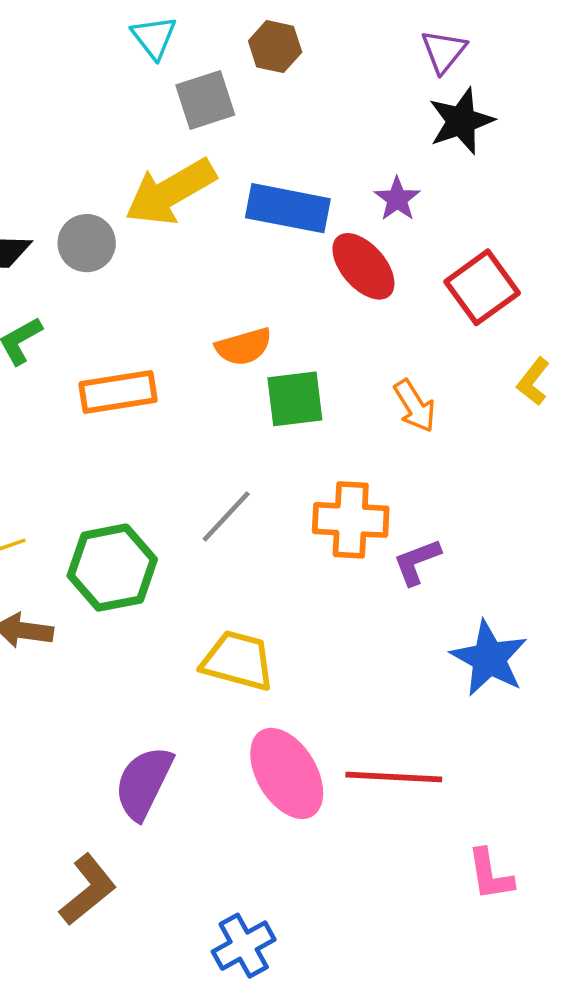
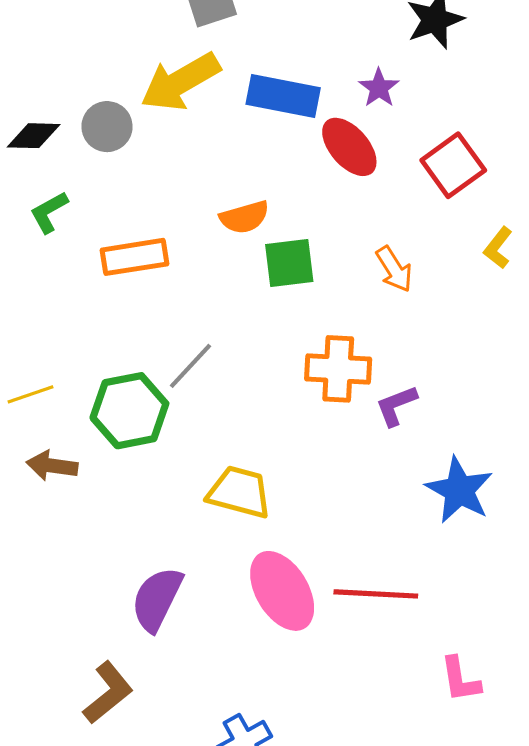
gray line: (226, 516) -> (190, 366), moved

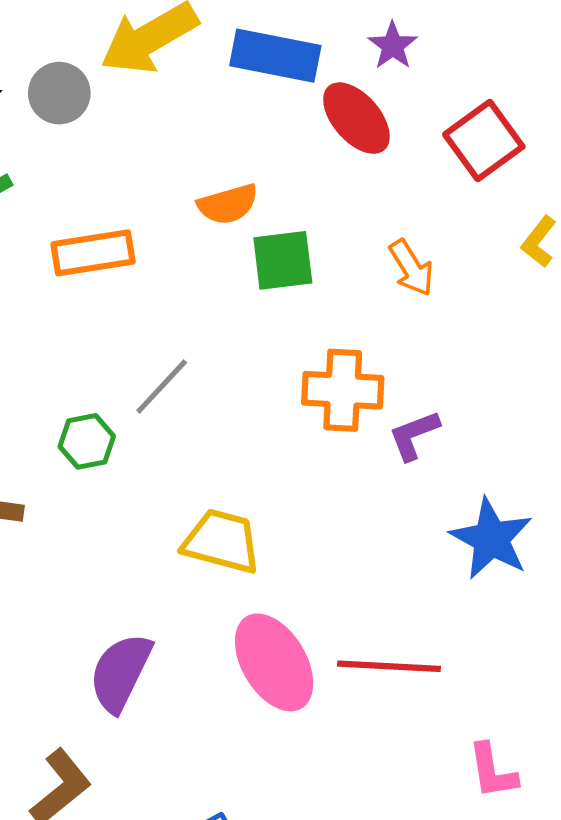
green hexagon: (129, 411) -> (87, 441), size x0.6

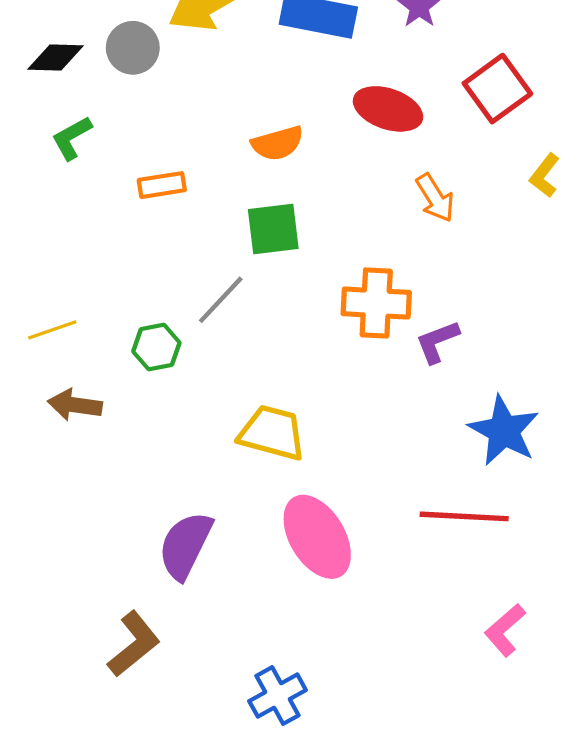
red ellipse: (356, 118) -> (388, 109), moved, turned -30
orange rectangle: (93, 253) -> (162, 185), size x0.7
green square: (283, 260) -> (273, 229), moved
red line: (389, 666) -> (464, 516), moved
pink L-shape: (493, 771) -> (505, 630), turned 58

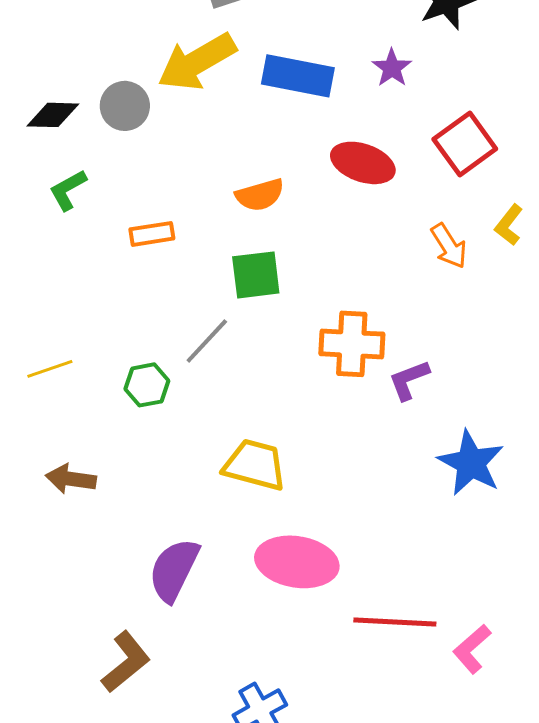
orange arrow: (435, 198) -> (449, 246), moved
brown arrow: (75, 405) -> (71, 479), moved
red line: (464, 516) -> (395, 622), moved
pink ellipse: (317, 537) -> (297, 562), turned -50

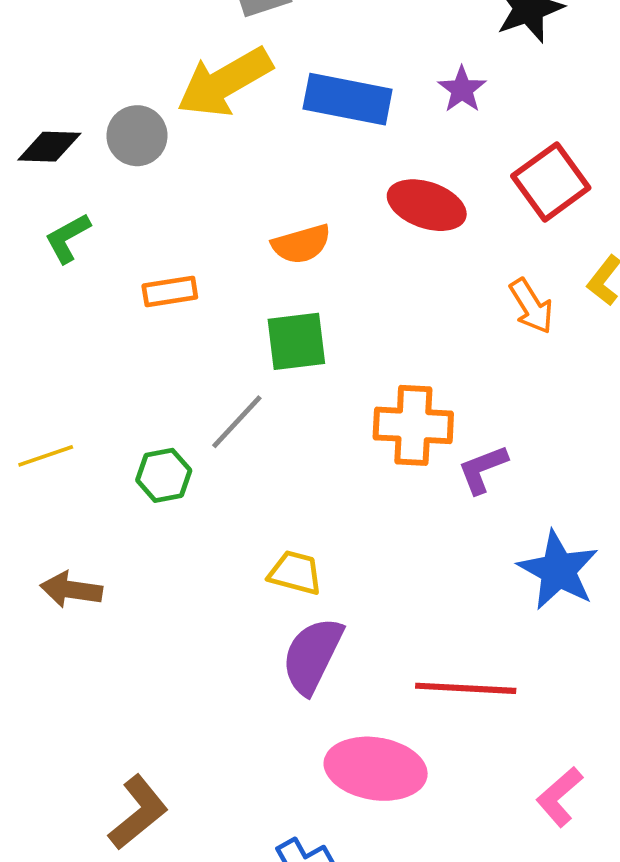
yellow trapezoid: (255, 465) -> (295, 573), size x0.7
pink ellipse: (297, 562) -> (376, 769), moved
purple semicircle: (174, 570) -> (312, 655), moved
red line: (395, 622) -> (466, 688), moved

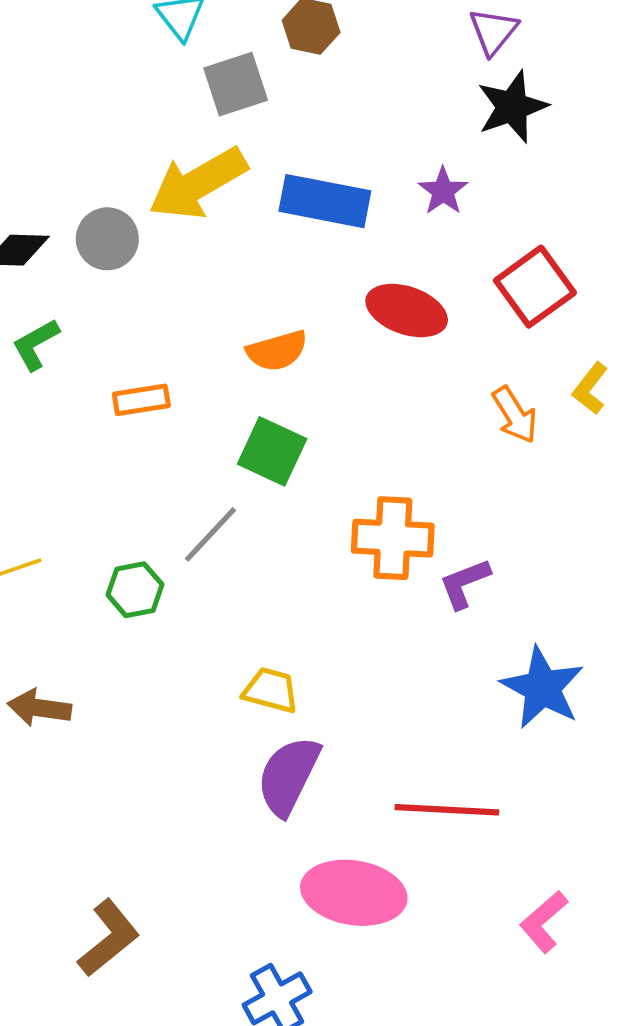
green square: (296, 341) -> (272, 451), turned 32

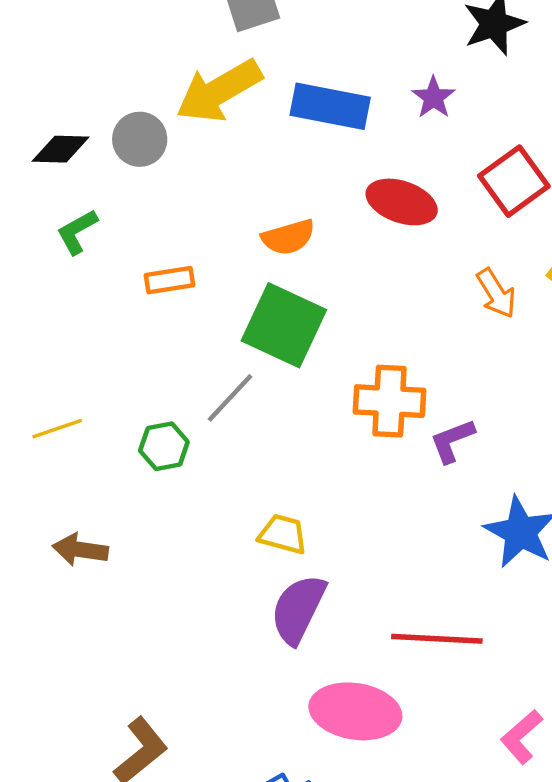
green square: (272, 451) -> (284, 325), size x1.4

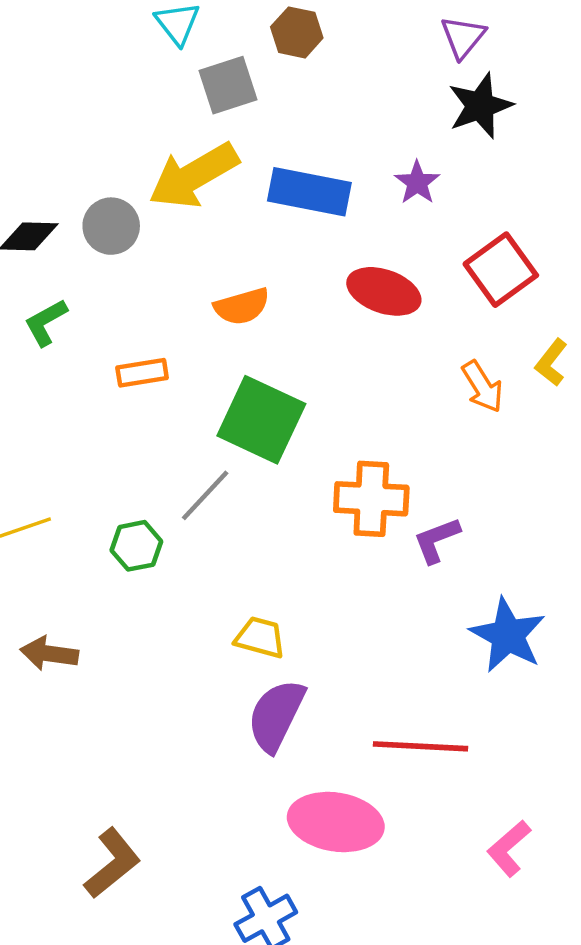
orange semicircle: (288, 237) -> (242, 306), moved

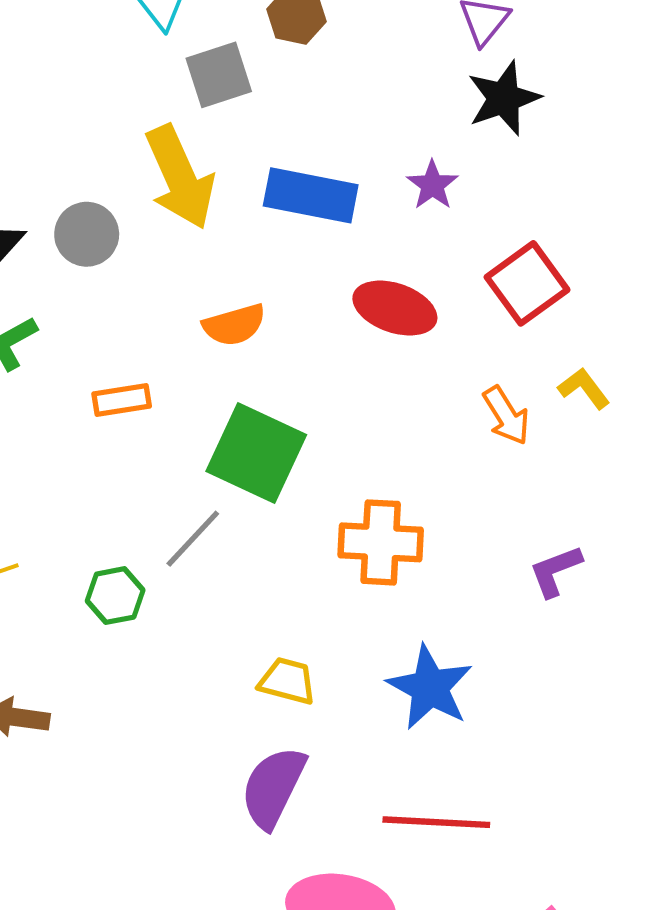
yellow arrow: (194, 176) -> (180, 177), turned -84
yellow L-shape: (551, 362) -> (584, 388), turned 105
purple L-shape: (437, 540) -> (555, 571), moved
blue star: (508, 635) -> (430, 688), moved
yellow trapezoid: (260, 638) -> (287, 681), moved

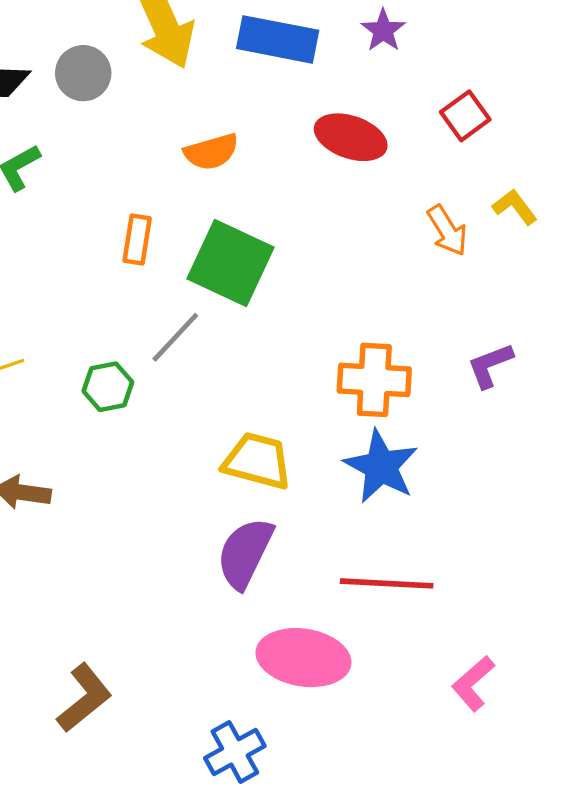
red square: (527, 283) -> (465, 116), size x0.7
orange rectangle: (122, 400) -> (137, 239), moved, turned -72
orange cross: (381, 542) -> (374, 380), moved
yellow trapezoid: (287, 681) -> (257, 461), size x1.4

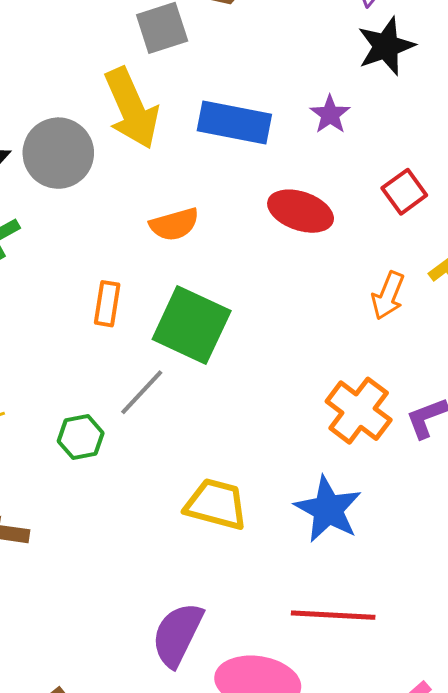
gray circle: (83, 73) -> (58, 153), size x1.4
orange arrow: (447, 230) -> (388, 296), turned 54
orange cross: (374, 380) -> (359, 411), moved, turned 34
purple semicircle: (245, 553) -> (177, 634), moved

